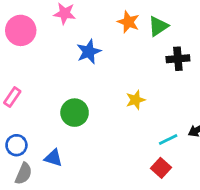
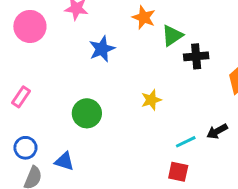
green triangle: (158, 26) -> (172, 35), moved
red square: (161, 168) -> (178, 172), turned -30

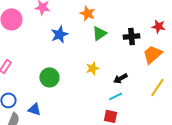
green triangle: (172, 35) -> (99, 33), moved
black cross: (196, 56) -> (131, 36), moved
black arrow: (217, 131) -> (120, 78), moved

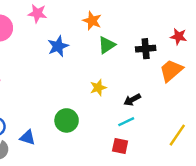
green circle: (49, 77) -> (67, 120), moved
yellow line: (157, 87) -> (177, 135), moved

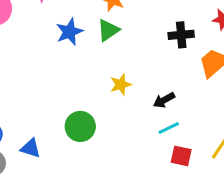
green triangle: (107, 45) -> (108, 30), moved
cyan line: (126, 122) -> (169, 128), moved
red square: (120, 146) -> (181, 156), moved

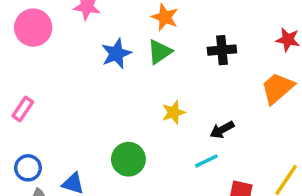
black cross: (181, 35) -> (222, 50), moved
cyan line: (169, 128) -> (206, 161), moved

